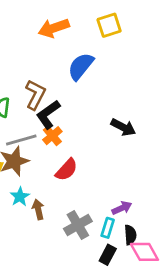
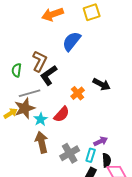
orange cross: (52, 136) -> (78, 93), moved
cyan star: (20, 197) -> (41, 119), moved
brown arrow: (38, 209) -> (42, 142), size x1.5

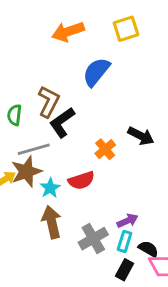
red semicircle: (62, 114) -> (81, 180), turned 30
purple arrow: (101, 141) -> (128, 221), moved
black semicircle: (107, 160) -> (148, 249), turned -56

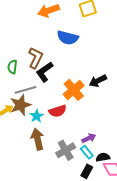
blue semicircle: (96, 72) -> (68, 38), turned -115
black arrow: (141, 136) -> (98, 81), turned 126
orange cross: (105, 149) -> (74, 90), size x1.5
cyan rectangle: (125, 241) -> (87, 152), turned -56
black semicircle: (148, 249) -> (103, 157), turned -40

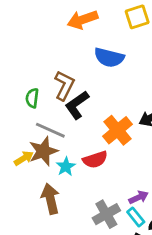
gray line: (25, 90) -> (50, 130), turned 40
brown arrow: (38, 139) -> (50, 199), moved

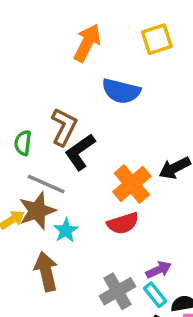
orange arrow: (83, 20) -> (87, 43), turned 136
red semicircle: (95, 160) -> (123, 223), moved

